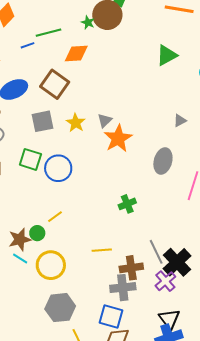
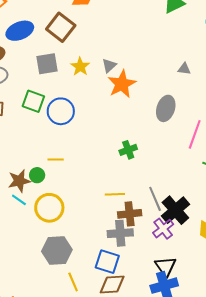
gray triangle: (180, 121) -> (184, 69), turned 32
yellow line: (55, 217) -> (56, 159), turned 35
yellow line: (102, 250) -> (115, 194), moved

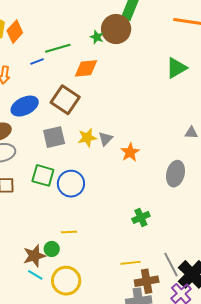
gray triangle: (109, 65) -> (105, 139), moved
yellow star: (80, 67) -> (87, 138), turned 30
orange star: (122, 84) -> (130, 152), size x0.7

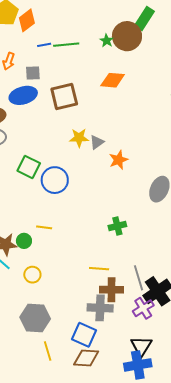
blue line: (37, 61) -> (44, 45), moved
orange diamond: (86, 68) -> (113, 80), moved
brown square: (65, 100) -> (64, 97), turned 32
gray square: (54, 137) -> (33, 73), moved, size x0.7
yellow circle: (66, 281) -> (32, 275), size x0.6

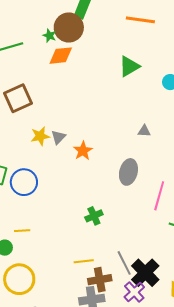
orange diamond: (113, 80) -> (61, 56), moved
yellow circle: (32, 275) -> (19, 279), size x1.8

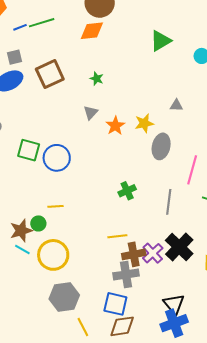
green star: (50, 36) -> (97, 79), moved
yellow star: (40, 136) -> (144, 123), moved
gray line: (124, 263) -> (169, 202), moved, turned 35
purple cross: (134, 292) -> (153, 253), moved

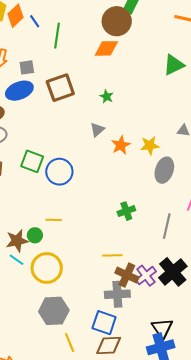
green line: (42, 23) -> (57, 36), turned -70
blue line: (20, 27) -> (35, 21), moved, turned 72
brown cross: (134, 254) -> (127, 275), turned 30

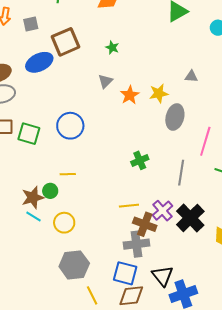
blue ellipse: (19, 91) -> (39, 62), moved
green square: (32, 161) -> (29, 134), moved
yellow circle: (47, 268) -> (64, 223), size x0.7
purple cross: (146, 276) -> (163, 211), moved
black triangle: (162, 328) -> (163, 276), moved

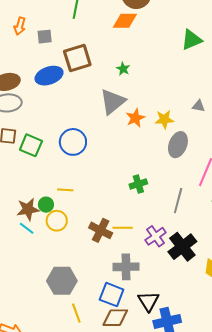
gray triangle: (105, 81) -> (113, 102), size x1.8
yellow circle: (64, 223) -> (57, 221), moved
brown cross: (145, 224) -> (101, 230), moved

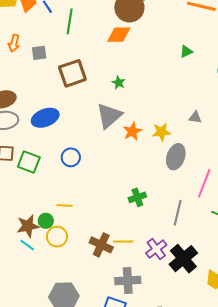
green triangle: (192, 40) -> (186, 52), size x0.6
blue ellipse: (49, 76) -> (45, 118), moved
blue circle: (73, 142) -> (71, 157), size x0.7

